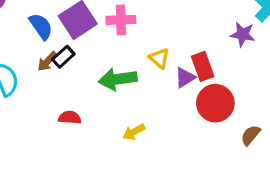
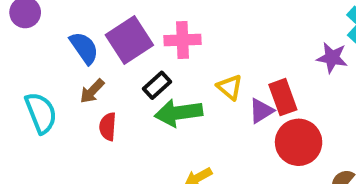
black rectangle: (63, 57) -> (157, 85), moved
red semicircle: (70, 118) -> (108, 127), moved, turned -90

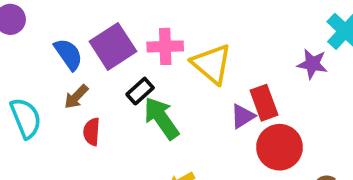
yellow triangle: (230, 87) -> (212, 64), moved, size x1.6
green arrow: (179, 113) -> (161, 118), turned 63

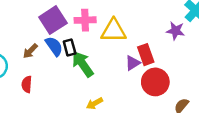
blue semicircle: (68, 54) -> (54, 46), moved
yellow triangle: (212, 64) -> (114, 31), turned -40
black rectangle: (140, 91) -> (70, 47), turned -63
red semicircle: (92, 132) -> (27, 84), moved

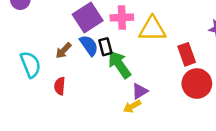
purple triangle: (133, 63) -> (140, 91), moved

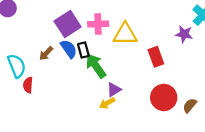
red circle: (197, 84) -> (164, 97), moved
red semicircle: (60, 86) -> (28, 85), moved

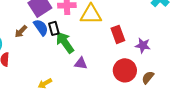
purple star: (184, 34) -> (143, 45), moved
purple triangle: (114, 90) -> (81, 63), turned 40
yellow arrow: (107, 103) -> (45, 83), moved

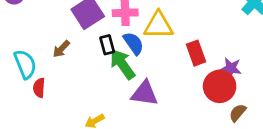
blue semicircle: (41, 27) -> (133, 43), moved
purple triangle: (81, 63) -> (145, 93), size x1.5
red circle: (125, 70) -> (220, 86), moved

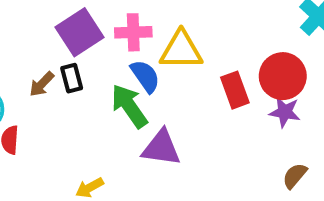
black rectangle: (107, 45) -> (72, 78), moved
red circle: (220, 86) -> (283, 76), moved

